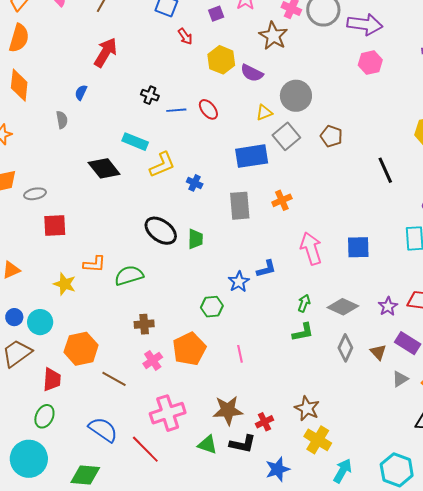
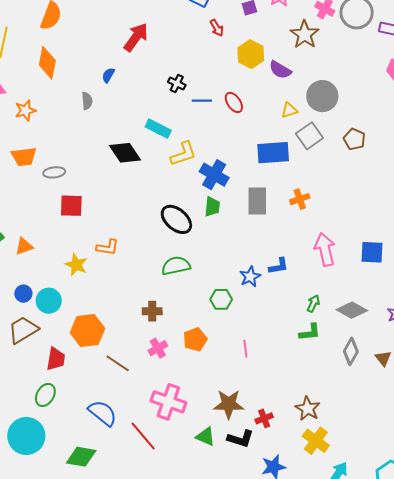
blue cross: (195, 183) -> (214, 175), size x1.8
green trapezoid: (195, 239) -> (212, 207), moved
green semicircle: (129, 275) -> (176, 266), moved
orange pentagon: (189, 349) -> (195, 340), size x0.7
pink cross: (168, 413) -> (168, 402), turned 32

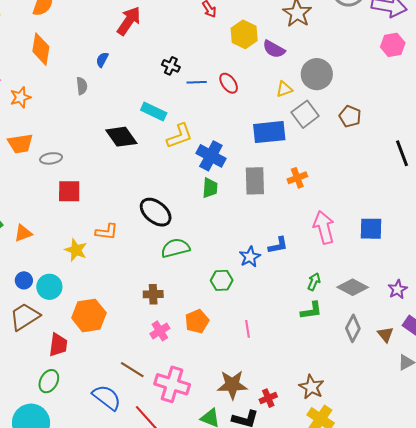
black ellipse: (176, 219) -> (156, 212), moved
brown line: (118, 363) -> (132, 370), moved

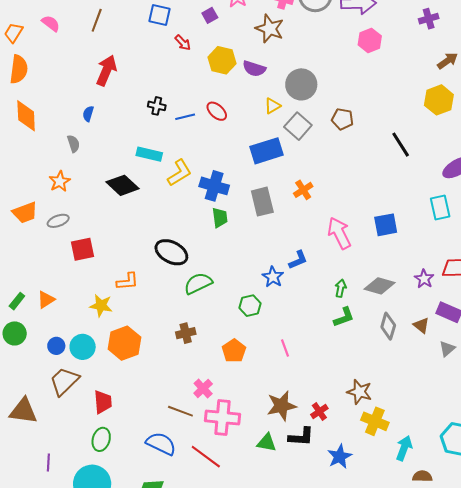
orange star: (20, 97) -> (60, 181), moved
orange hexagon: (89, 315) -> (124, 343), moved
pink cross: (160, 331) -> (203, 389), moved

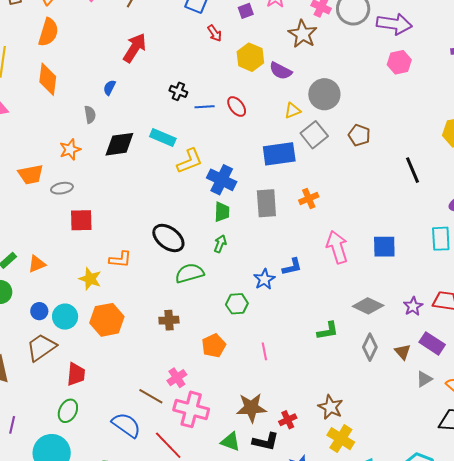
black diamond: (123, 185) -> (119, 144), moved, turned -60
green arrow: (341, 288) -> (220, 244), moved

